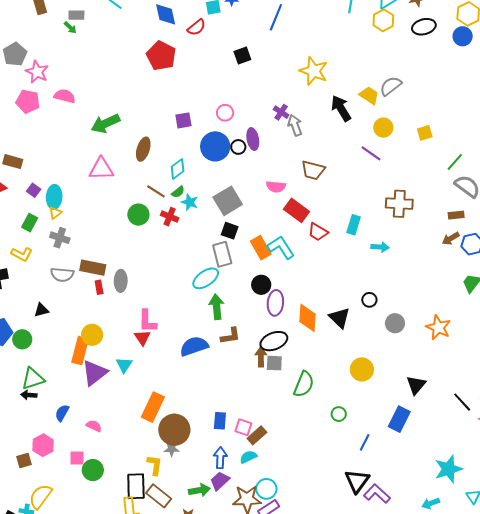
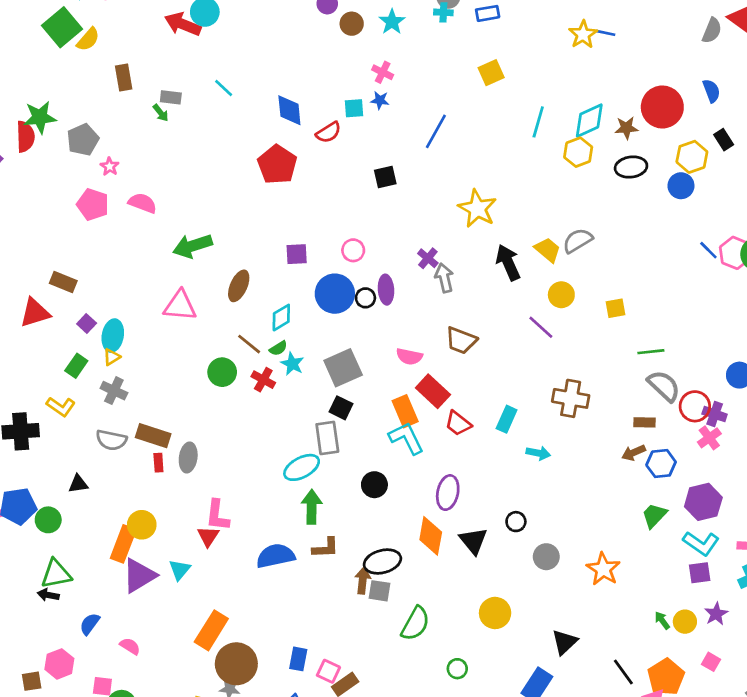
pink star: (37, 72) -> (110, 166), size x0.6
green line: (455, 162) -> (651, 352), turned 36
orange rectangle: (261, 248) -> (405, 411), moved
purple ellipse: (275, 303) -> (448, 493), moved

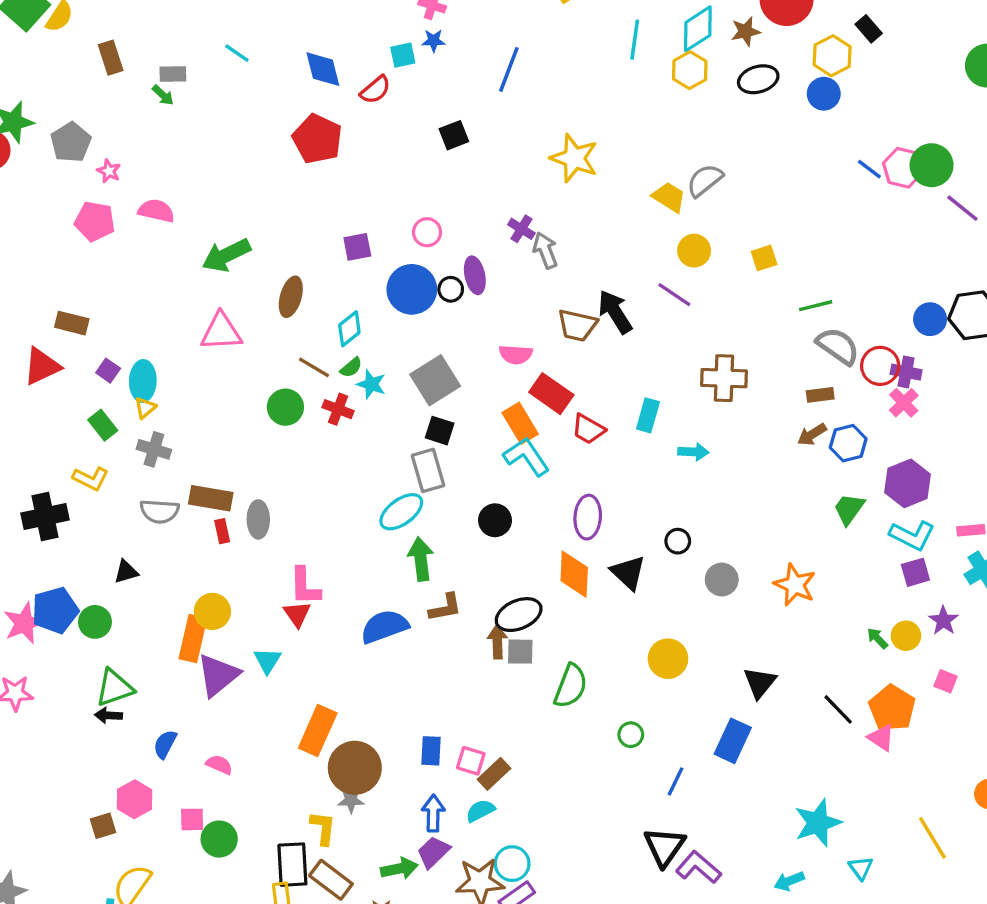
black arrow: (508, 262) -> (615, 312), moved
green rectangle: (76, 366) -> (103, 425), turned -65

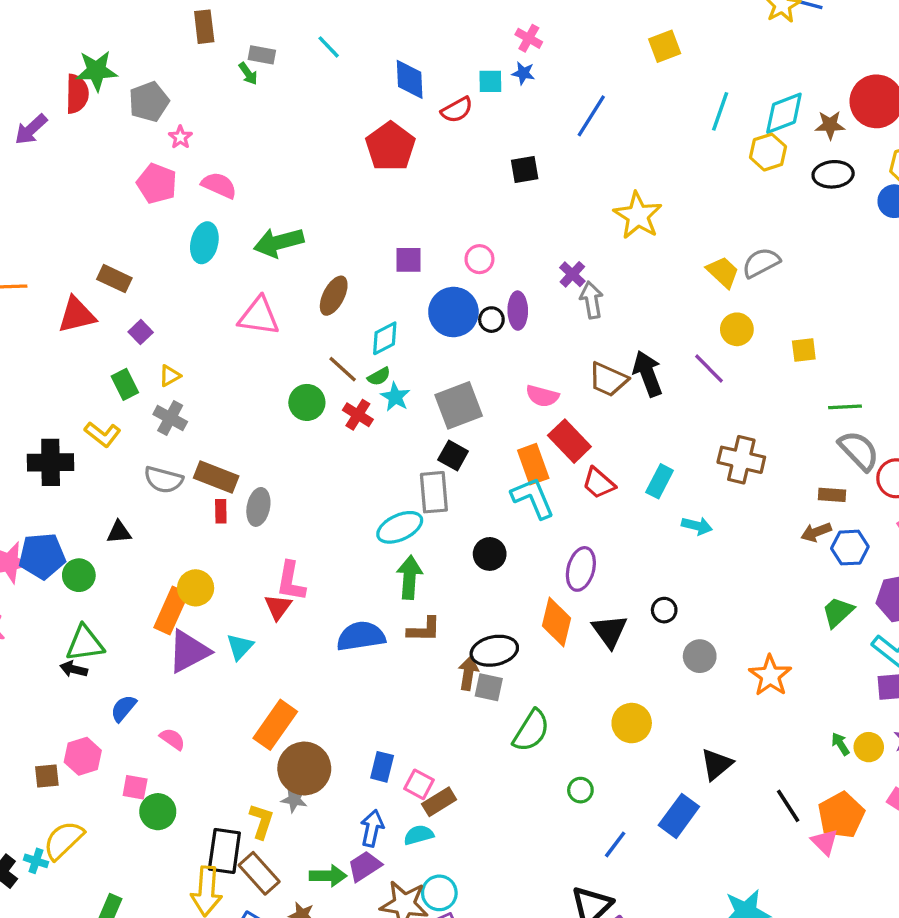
cyan ellipse: (143, 381) -> (204, 243), moved

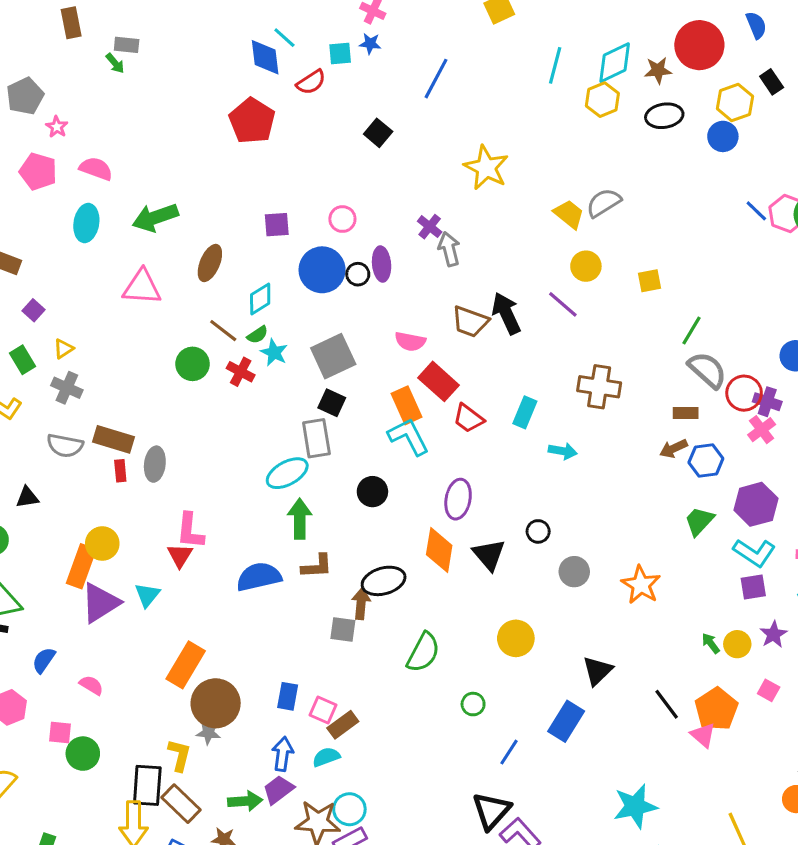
cyan line: (329, 47) -> (284, 38), moved
black square: (525, 170) -> (378, 133), turned -36
green line: (845, 407) -> (691, 330), turned -52
gray square: (489, 687) -> (343, 630), moved

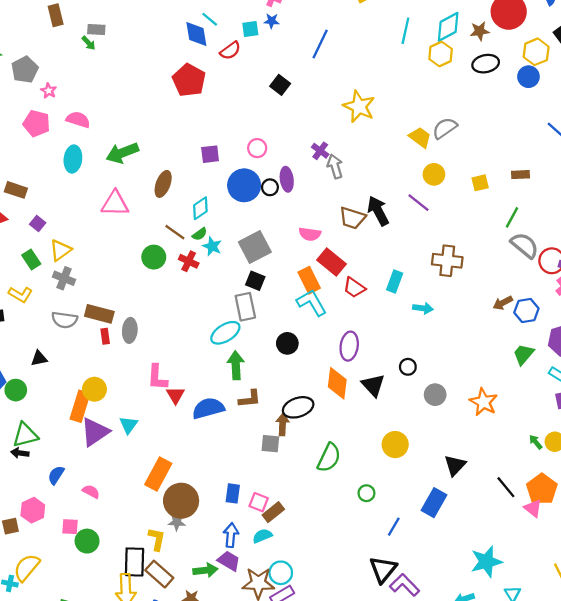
yellow triangle: (63, 349) -> (60, 250), size x1.5
brown rectangle: (686, 413) -> (521, 175), moved
red triangle: (180, 555) -> (175, 395), moved
purple trapezoid: (278, 790) -> (229, 561), turned 70

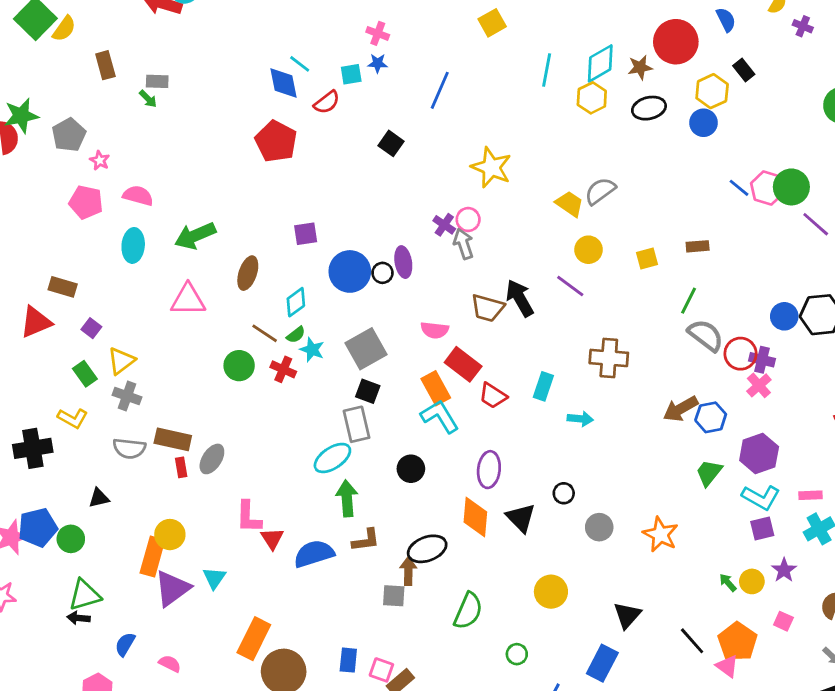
pink circle: (257, 148) -> (468, 220), moved
brown arrow: (503, 303) -> (681, 409), size x1.4
gray ellipse: (130, 330) -> (212, 459), turned 30

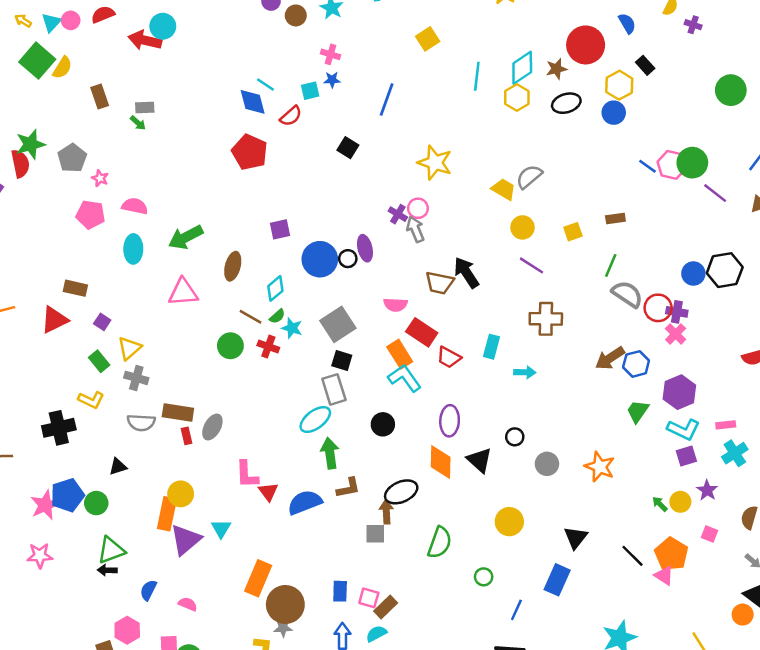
purple line: (570, 286) -> (532, 265), moved

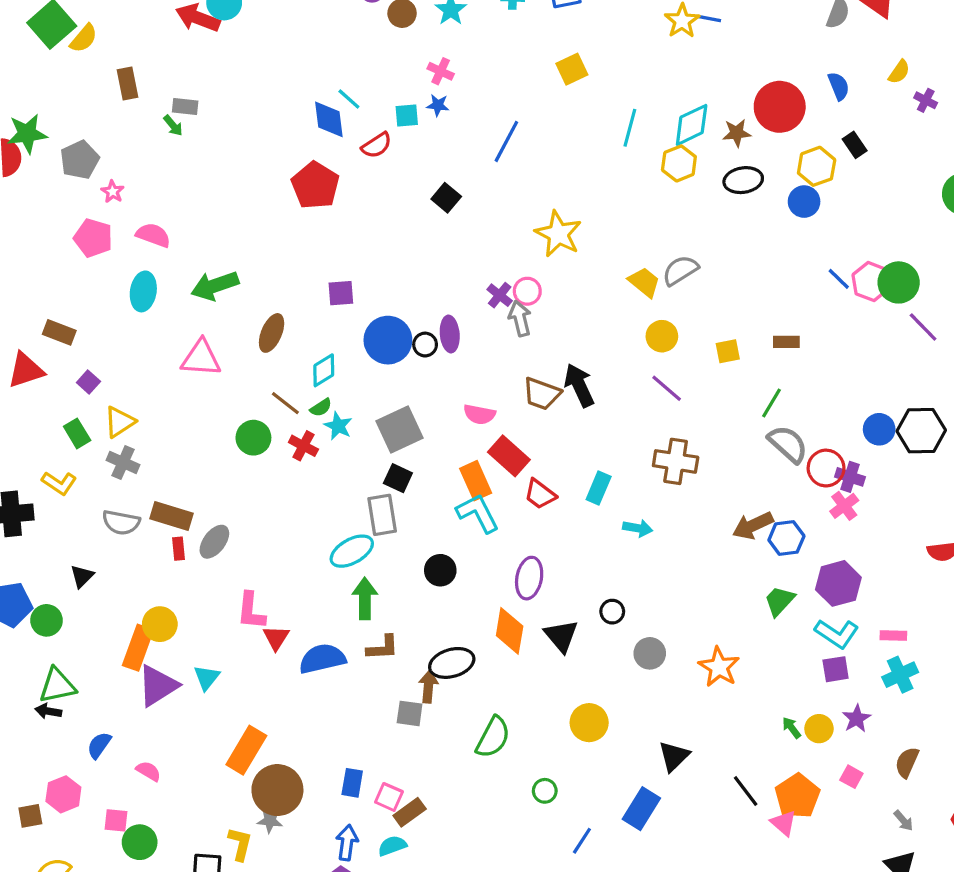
black triangle: (118, 467) -> (82, 576), turned -36

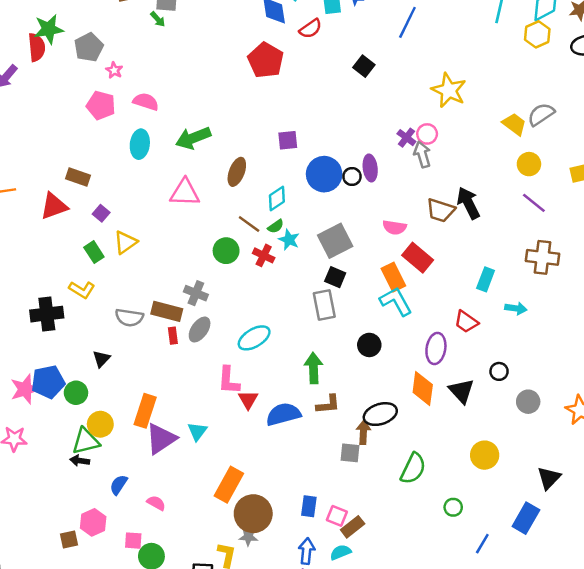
gray cross: (123, 463) -> (196, 293), moved
red trapezoid: (540, 494) -> (466, 322), moved
cyan ellipse: (352, 551) -> (254, 338), moved
yellow circle: (160, 624) -> (100, 424), moved

